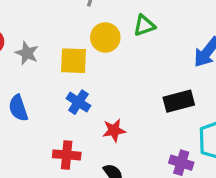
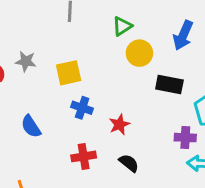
yellow circle: (105, 38) -> (139, 53), moved
gray star: (27, 53) -> (26, 61), moved
black rectangle: (179, 101) -> (169, 84), turned 40

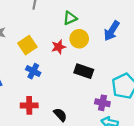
yellow square: (69, 73) -> (27, 45), turned -30
black rectangle: (169, 84) -> (84, 71), moved
red star: (119, 124) -> (59, 47), moved

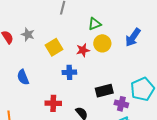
blue cross: (33, 71) -> (69, 72), moved, turned -32
black rectangle: (84, 71) -> (104, 91), moved, turned -36

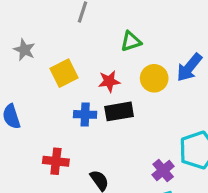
yellow circle: (102, 43) -> (154, 78), moved
black rectangle: (104, 91) -> (119, 111), moved
purple cross: (121, 104) -> (163, 170), turned 32

